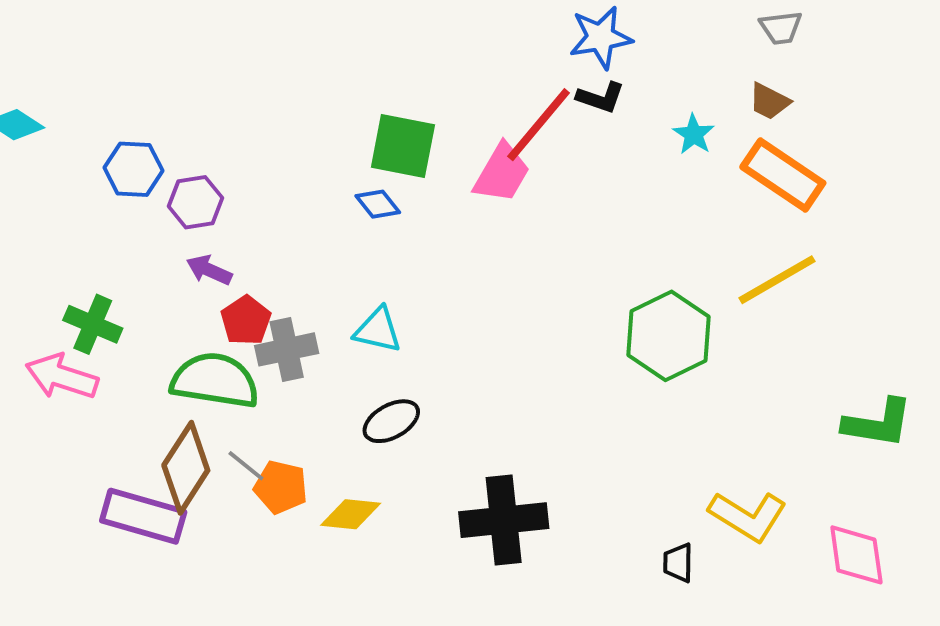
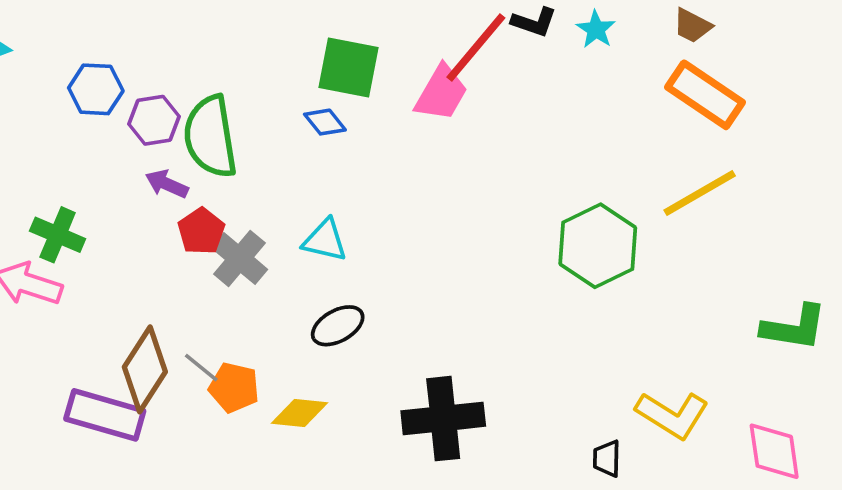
cyan star: (694, 134) -> (596, 29), moved
gray cross: (287, 349) -> (239, 258), turned -38
green semicircle: (215, 380) -> (210, 137), moved, turned -108

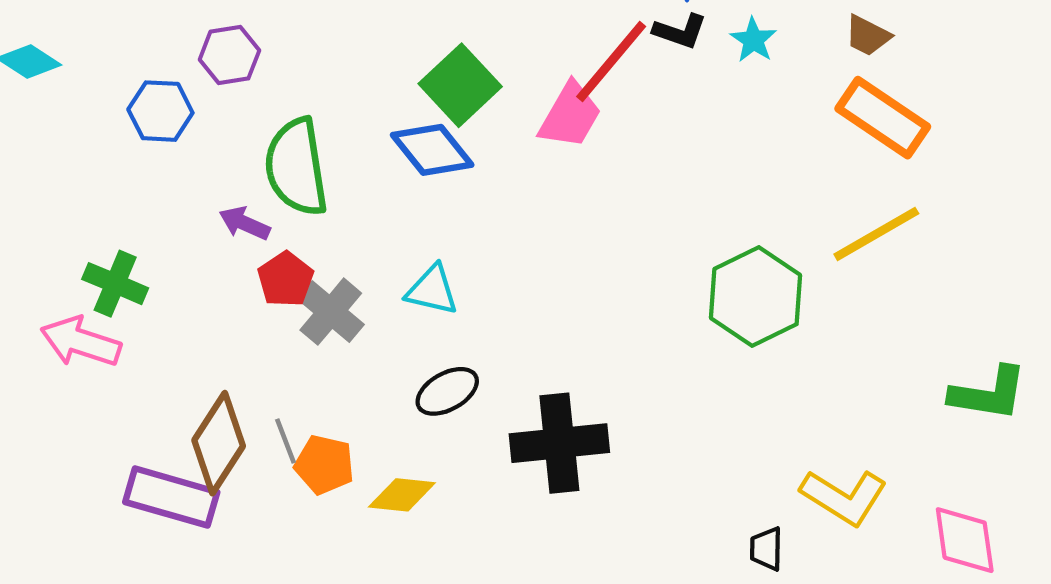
green square: (349, 68) -> (460, 85), turned 36
purple hexagon: (154, 120) -> (229, 55), moved
blue diamond: (325, 122) -> (432, 150), size x1.6
gray line: (201, 368) -> (286, 441), turned 30
black cross: (443, 419) -> (559, 443), moved

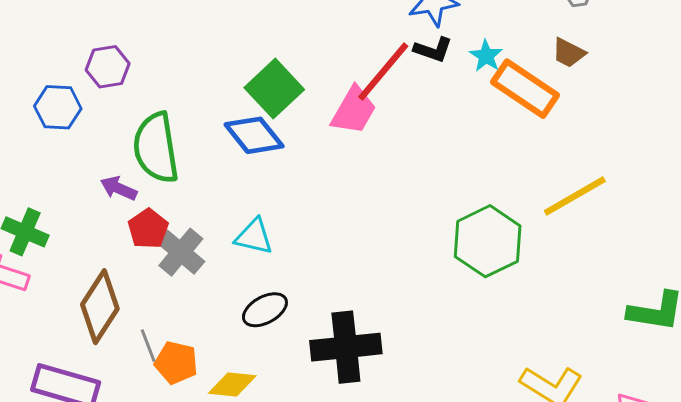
orange rectangle: (883, 118) -> (525, 89), moved
brown diamond: (219, 443) -> (100, 307), moved

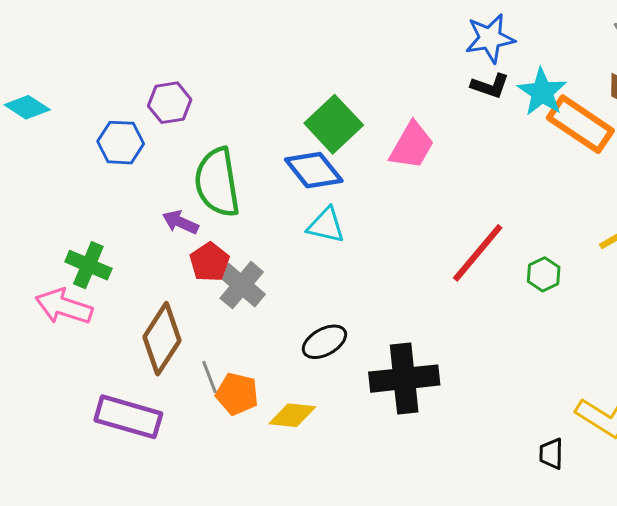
cyan star: (486, 56) -> (542, 92), size x1.5
red line: (383, 71) -> (478, 253), moved
cyan triangle: (254, 237) -> (326, 225), moved
green hexagon: (488, 241) -> (544, 274), size x0.5

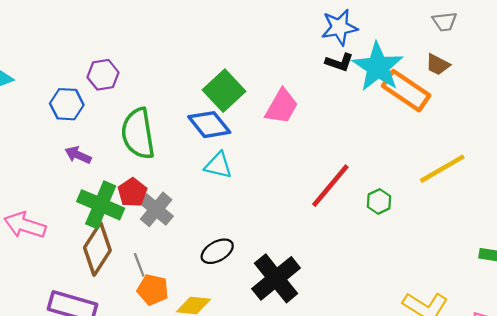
cyan star: (542, 92) -> (378, 67), size x1.4
purple arrow: (180, 222) -> (78, 155), moved
green cross: (88, 265) -> (101, 205), moved, size x1.4
gray line: (210, 377) -> (139, 265), moved
black cross: (404, 379) -> (276, 278), turned -33

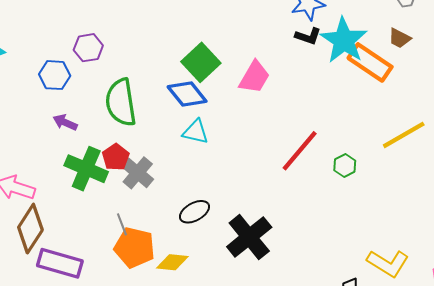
brown diamond: (97, 249) -> (30, 229), moved
orange pentagon: (153, 290) -> (135, 247), size x1.4

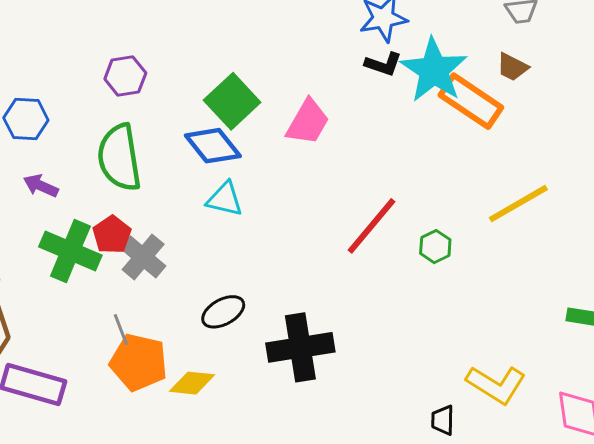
purple hexagon: (88, 48) -> (125, 76), moved
black cross: (249, 237) -> (300, 347), turned 30

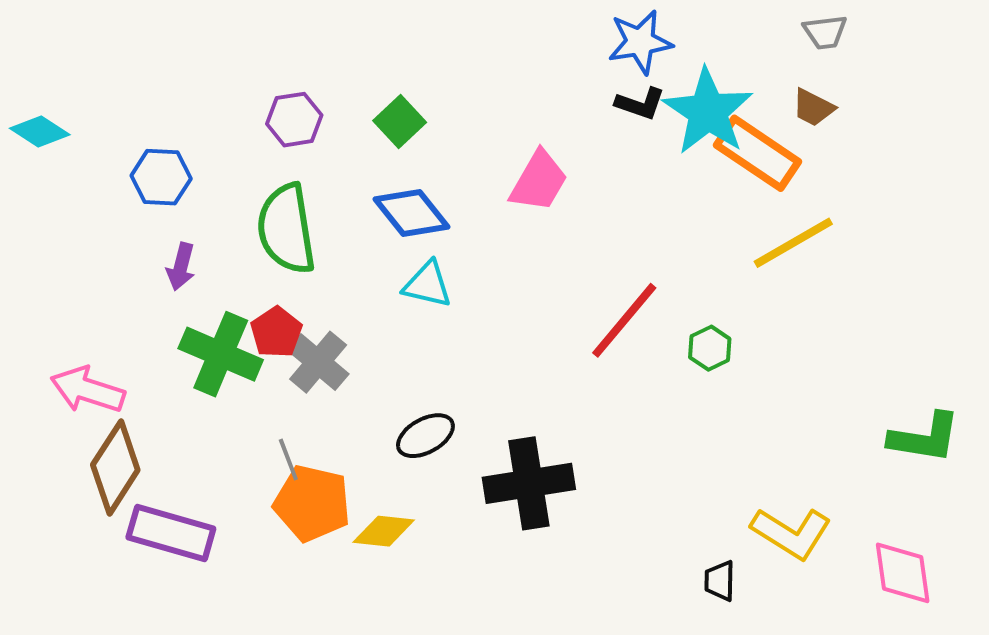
green square: (232, 101) -> (400, 122), moved, size x0.7
purple arrow: (41, 186) -> (181, 267), turned -100
yellow line: (518, 204) -> (793, 243), moved

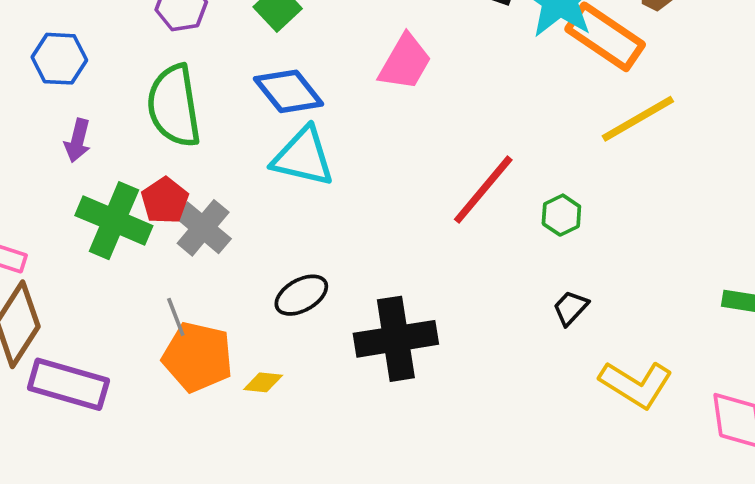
cyan triangle: (427, 285) -> (303, 157), size x1.4
yellow diamond: (384, 531) -> (263, 382), size x0.7
black trapezoid: (720, 581) -> (571, 308), moved, turned 42

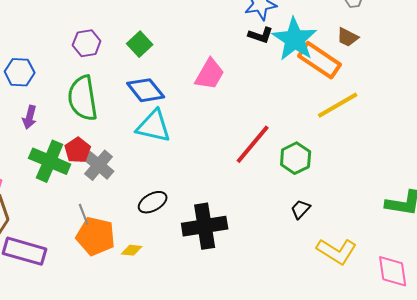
green hexagon: (561, 215) -> (296, 158), size x1.4

